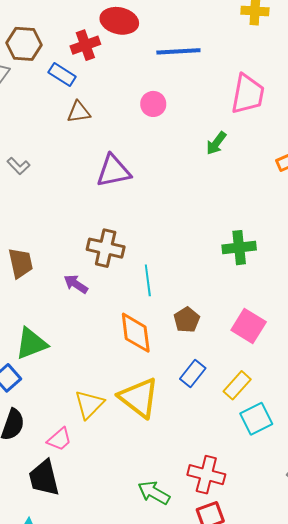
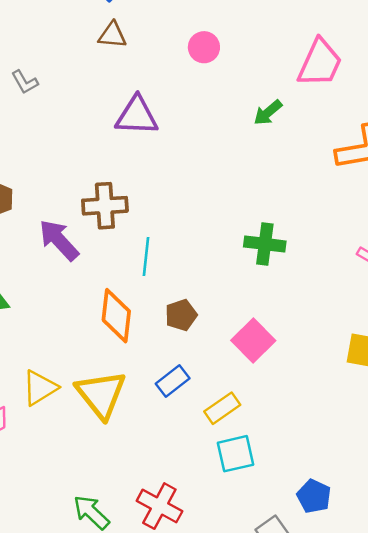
brown cross: (106, 248) -> (105, 206), turned -30
purple arrow: (76, 284) -> (59, 240), size x1.5

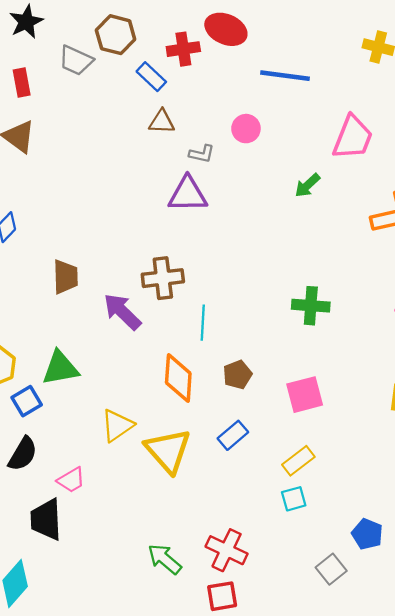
gray L-shape: (25, 82) -> (202, 154), moved, turned -45
pink square: (253, 341) -> (305, 395), turned 33
yellow triangle: (40, 388) -> (117, 425), moved
yellow rectangle: (222, 408) -> (298, 461), moved
cyan square: (235, 454) -> (294, 499), size x0.7

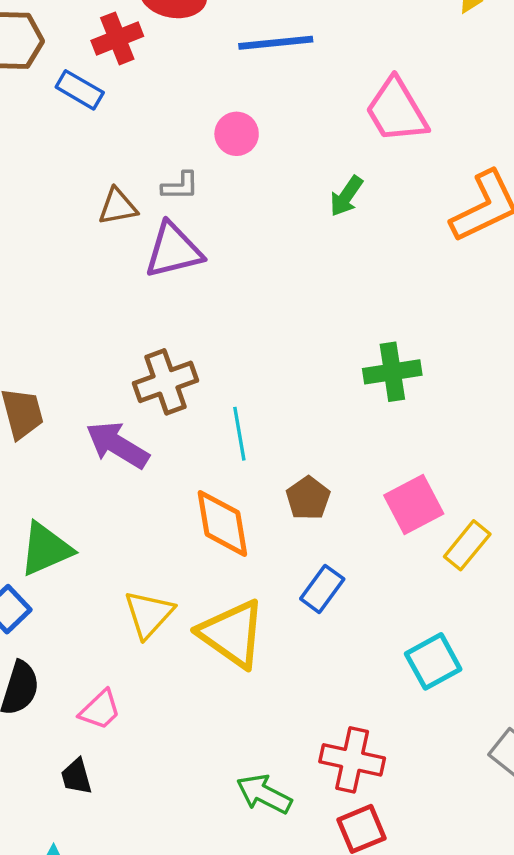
brown triangle: (162, 122) -> (118, 206), moved
pink trapezoid: (353, 138) -> (396, 110), turned 141
yellow rectangle: (298, 461) -> (467, 545), moved
cyan square: (294, 499) -> (433, 661), size x1.4
black trapezoid: (46, 520) -> (76, 777), size x0.6

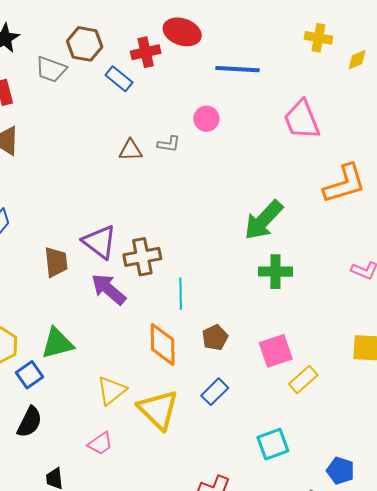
green arrow: (346, 196) -> (263, 220), moved, size x1.8
purple triangle: (173, 250) -> (100, 242), moved, turned 42
pink trapezoid: (100, 710) -> (100, 443), moved

